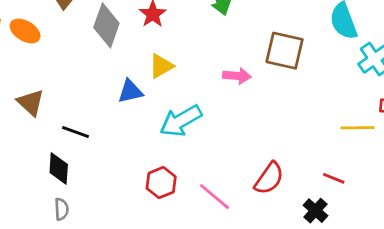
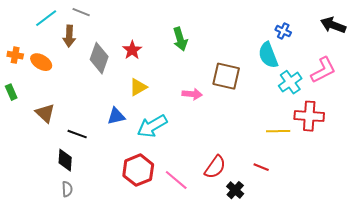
blue triangle: (130, 91) -> (116, 116), moved
red hexagon: (161, 183) -> (138, 170), size x1.4
black cross: (315, 211) -> (235, 190), moved

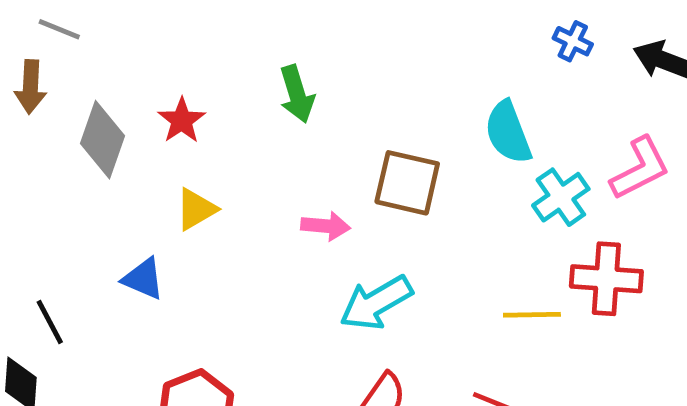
blue cross: (283, 31) -> (573, 41), moved
blue triangle: (116, 116) -> (143, 279), turned 36
cyan arrow: (152, 126) -> (376, 303), moved
black line: (77, 134) -> (50, 322), turned 42

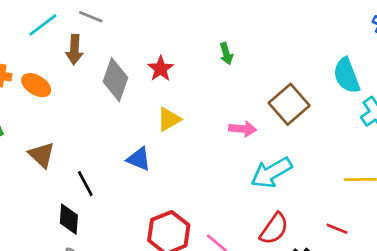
green arrow: (297, 94) -> (226, 54), size x0.7
brown square: (407, 183) -> (289, 104), turned 36

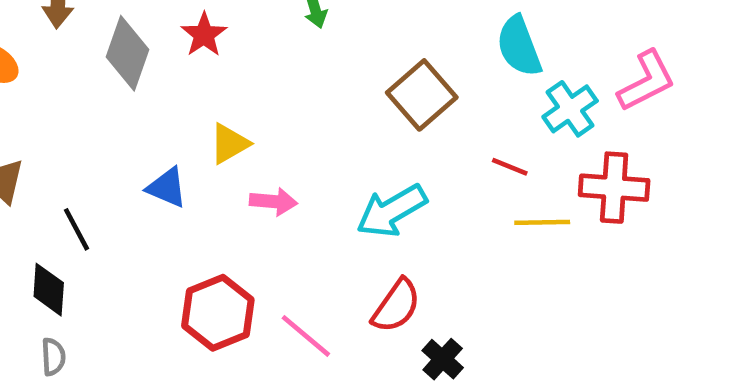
yellow triangle: (169, 119) -> (229, 144), moved
pink arrow: (243, 129) -> (273, 202), moved
red line: (337, 229) -> (510, 167), moved

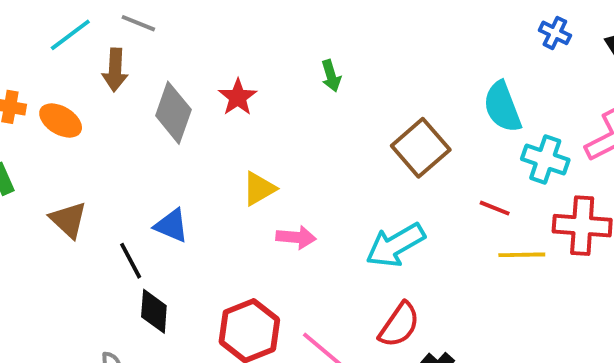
cyan cross: (570, 109) -> (545, 159), turned -36
blue triangle: (167, 188) -> (171, 226), moved
black diamond: (49, 290) -> (154, 311), moved

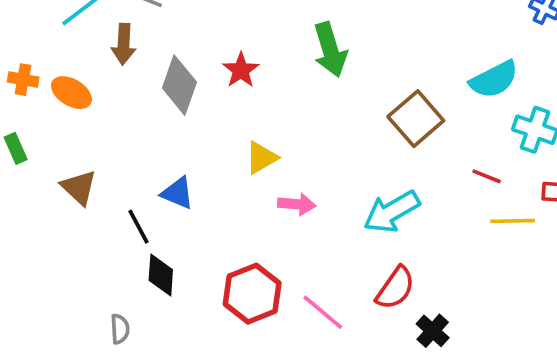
green arrow: (331, 76) -> (330, 50), size x1.8
cyan semicircle: (502, 107) -> (494, 80), turned -96

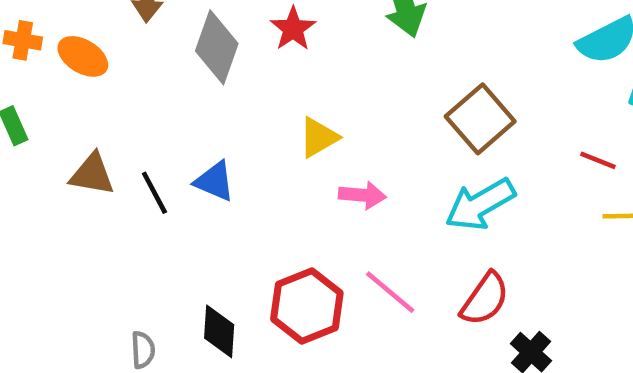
brown square: (416, 119) -> (480, 119), moved
brown triangle: (79, 187) -> (92, 174), turned -33
black line: (138, 227) -> (154, 193), moved
black diamond: (161, 275) -> (219, 331), moved
pink line: (323, 312) -> (390, 292), moved

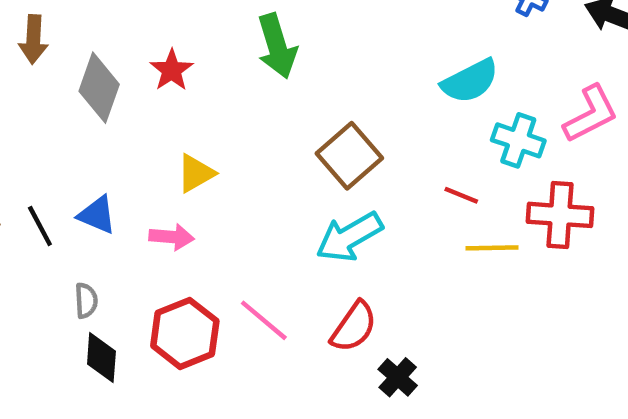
pink arrow: (362, 195) -> (172, 237), moved
gray semicircle: (143, 350) -> (86, 301), moved

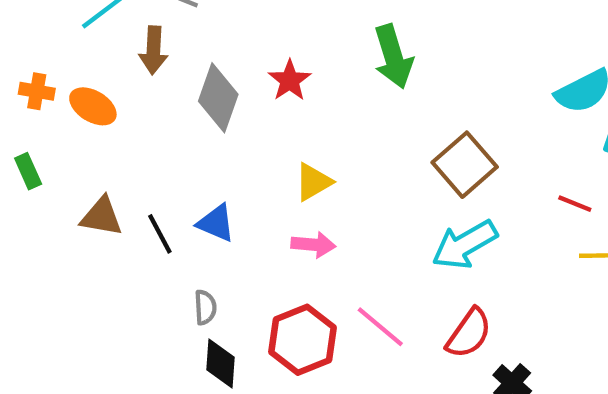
pink arrow: (172, 237) -> (313, 245), moved

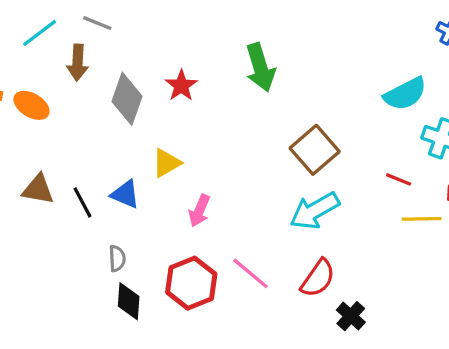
yellow triangle: (313, 182) -> (166, 163), moved
pink arrow: (313, 245) -> (199, 211), turned 108

